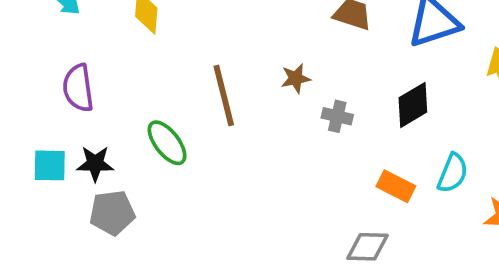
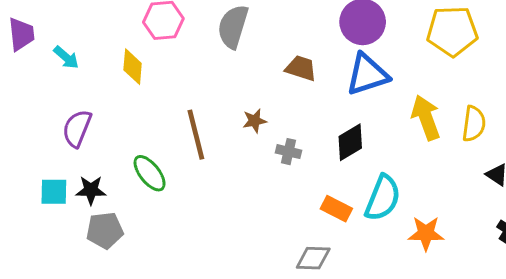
purple semicircle: (78, 88) -> (77, 128), turned 30
cyan semicircle: (453, 173) -> (383, 198), size x1.4

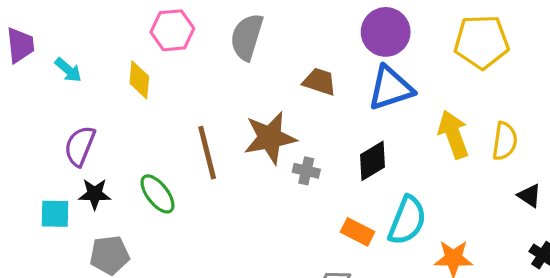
brown star: (255, 121) -> (270, 138), size x2.0
black star: (91, 190) -> (95, 194), moved

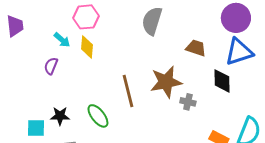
pink hexagon: (172, 30) -> (86, 17), moved
cyan arrow: (68, 70) -> (62, 40), moved
purple semicircle: (80, 146) -> (51, 66), moved, size x0.7
black diamond: (372, 161) -> (222, 81), moved, turned -60

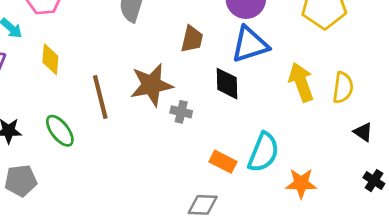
yellow diamond: (87, 47) -> (50, 59), moved
brown trapezoid: (196, 48) -> (192, 39), turned 85

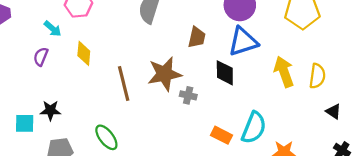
green ellipse: (60, 131) -> (106, 137), moved

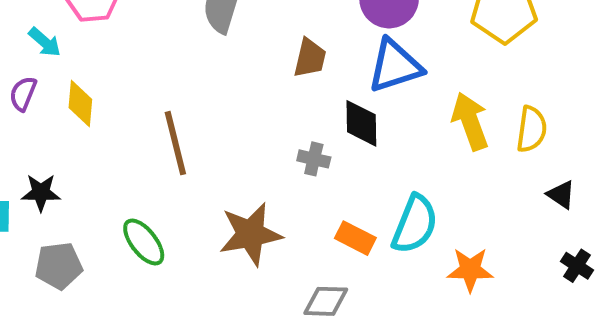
yellow diamond: (84, 53) -> (80, 103), moved
brown star: (165, 74) -> (251, 234), moved
gray cross: (188, 95) -> (314, 159), moved

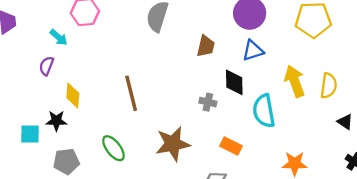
blue triangle: (395, 66) -> (253, 51), size x0.7
yellow diamond: (80, 103) -> (73, 96), moved
cyan semicircle: (415, 224) -> (264, 111), moved, turned 148

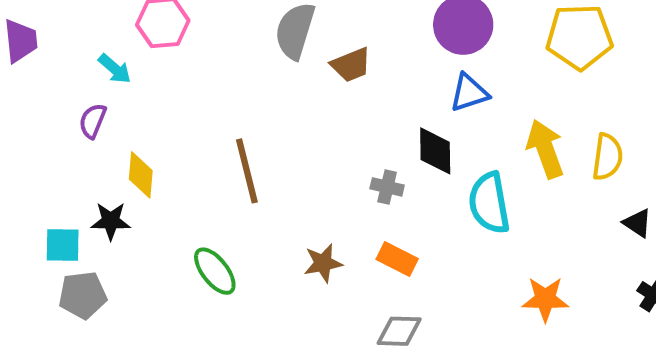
brown trapezoid: (206, 46) -> (351, 65), moved, turned 55
brown star: (173, 144) -> (323, 263), size x0.6
orange rectangle: (231, 146) -> (397, 259), moved
gray pentagon: (66, 161) -> (83, 295), moved

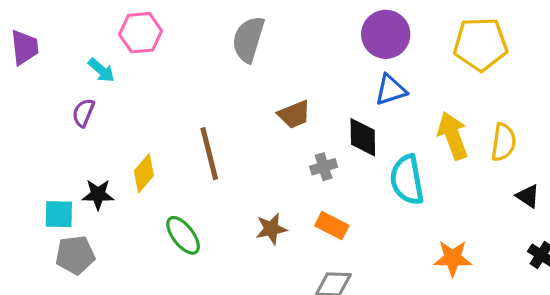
brown trapezoid: (351, 65) -> (294, 114), moved
yellow diamond: (141, 175) -> (144, 173), moved, turned 36
gray cross: (387, 187) -> (324, 167), turned -30

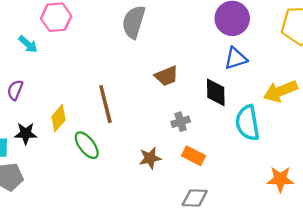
purple semicircle: (83, 113) -> (15, 90), moved
yellow arrow: (453, 136) -> (280, 91), turned -92
gray cross: (324, 167) -> (181, 122), moved
green ellipse: (183, 235) -> (87, 145), moved

